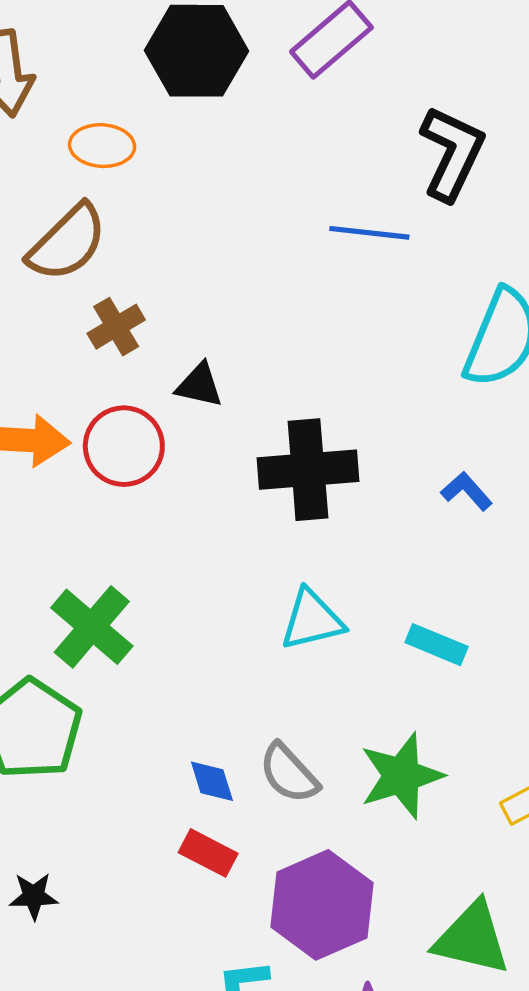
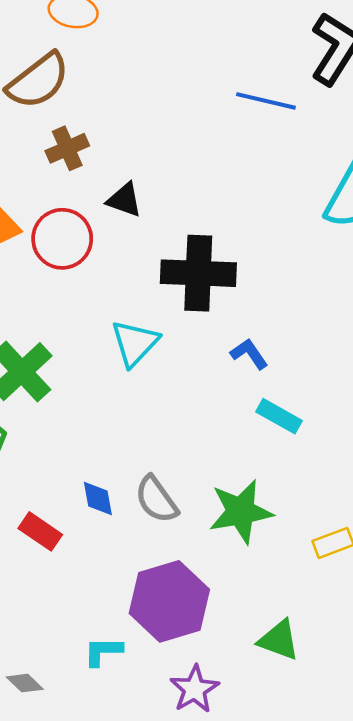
blue L-shape: (467, 491) -> (249, 354), moved
cyan triangle: (312, 620) -> (135, 343), moved, turned -40
red rectangle: (208, 853) -> (40, 531), moved
green triangle: (472, 938) -> (279, 640), size x0.7

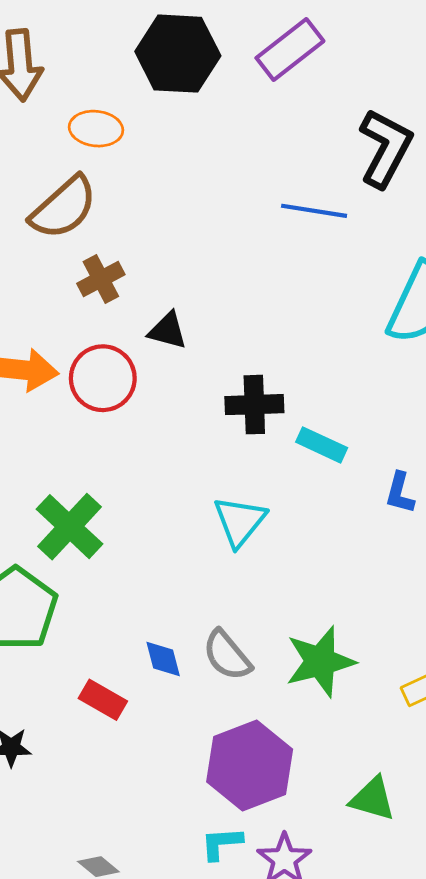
black cross: (198, 273) -> (254, 405), size x0.7
cyan triangle: (135, 343) -> (240, 521), moved
blue L-shape: (249, 354) -> (400, 493), moved, turned -126
cyan rectangle: (279, 416) -> (322, 445), moved
cyan L-shape: (103, 651) -> (221, 843), moved

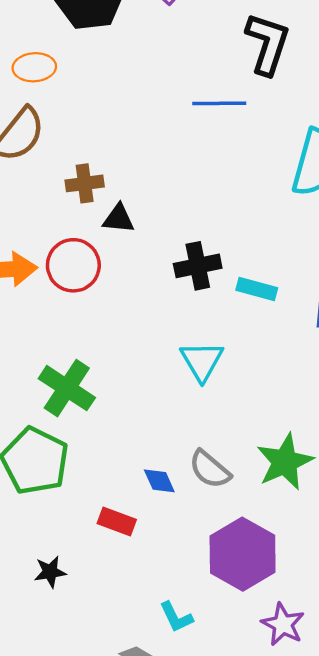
brown cross: (101, 279) -> (85, 183), moved, turned 30
cyan L-shape: (221, 843) -> (176, 617), moved, turned -102

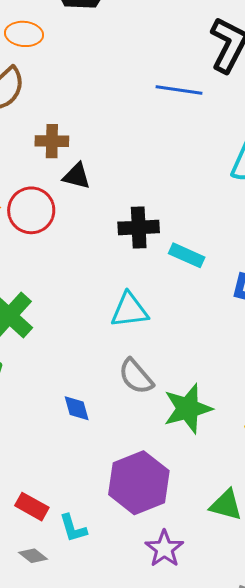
cyan triangle: (202, 361) -> (129, 310), turned 45
gray semicircle: (210, 469) -> (136, 376), moved
red rectangle: (117, 522) -> (32, 507), moved

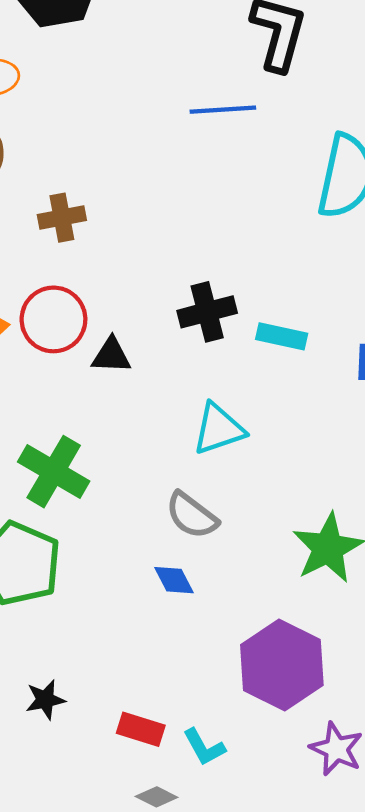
black triangle: (77, 176) -> (111, 355), moved
gray semicircle: (136, 376) -> (192, 515), moved

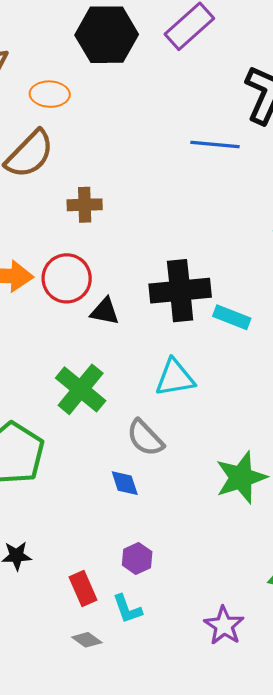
black cross: (207, 312) -> (180, 291), size x1.4
green cross: (54, 472) -> (81, 389), moved
purple hexagon: (282, 665) -> (137, 558), moved, size x0.5
red rectangle: (141, 729) -> (83, 589), turned 40

